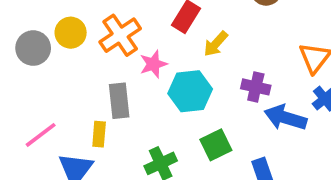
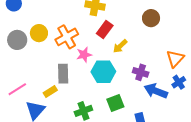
yellow rectangle: (99, 134) -> (50, 91), turned 48

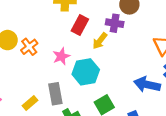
orange cross: (67, 37) -> (29, 47), moved, size x0.7
purple cross: (141, 72) -> (115, 23), moved
gray rectangle: (63, 74) -> (55, 94), moved

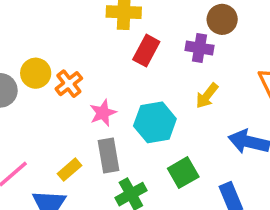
yellow arrow: (100, 41) -> (207, 96), moved
pink star: (61, 56) -> (103, 113), moved

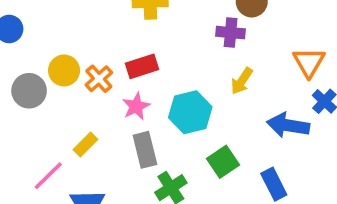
red rectangle: (146, 51) -> (142, 66), moved, turned 48
yellow rectangle: (70, 170) -> (85, 145), moved

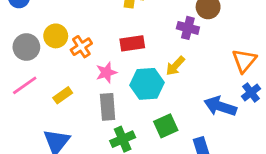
red rectangle: (142, 66) -> (132, 43), moved
yellow arrow: (242, 81) -> (175, 66), moved
pink line: (48, 176) -> (25, 85), moved

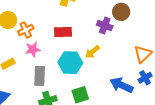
pink star: (106, 72) -> (33, 49), moved

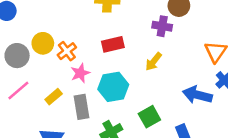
cyan hexagon: (70, 63) -> (113, 87), moved
gray rectangle: (40, 76) -> (82, 107), moved

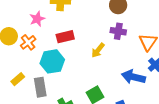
purple cross: (162, 26) -> (118, 31), moved
pink star: (80, 73) -> (37, 19), moved
cyan hexagon: (113, 87) -> (52, 61), moved

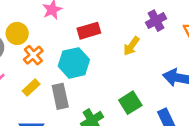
purple cross: (118, 31) -> (156, 21), turned -35
orange cross: (28, 42) -> (33, 55), moved

